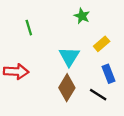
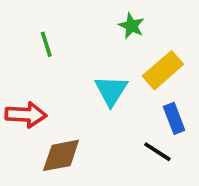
yellow rectangle: (102, 44) -> (163, 70), size x1.5
brown diamond: (67, 88) -> (61, 155), moved, turned 48

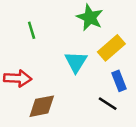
green star: (131, 26) -> (90, 18), size x1.5

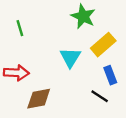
green line: (32, 30) -> (20, 28), moved

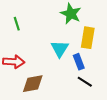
yellow rectangle: (103, 45) -> (88, 38), turned -40
blue rectangle: (110, 75) -> (79, 62), moved

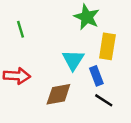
brown diamond: (33, 84) -> (58, 94), moved

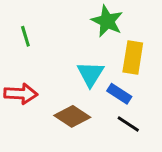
blue rectangle: (96, 76) -> (119, 94), turned -36
brown diamond: (58, 94) -> (72, 116), turned 44

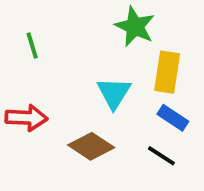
blue rectangle: (119, 94) -> (173, 118), moved

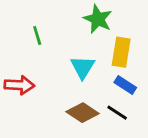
green line: (32, 45) -> (37, 36), moved
brown diamond: (91, 146) -> (83, 113), moved

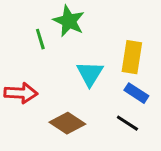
green star: (98, 19) -> (69, 21), moved
brown diamond: (83, 113) -> (67, 123), moved

